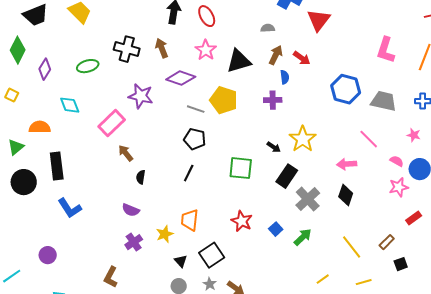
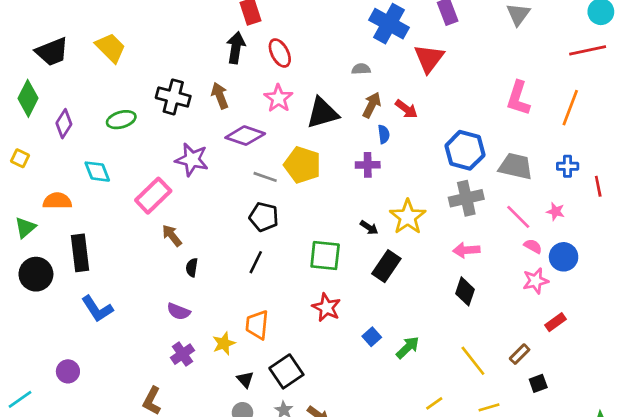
pink line: (369, 139) -> (518, 217), moved
gray cross: (308, 199) -> (466, 198), moved, turned 30
red star: (242, 221) -> (326, 307), moved

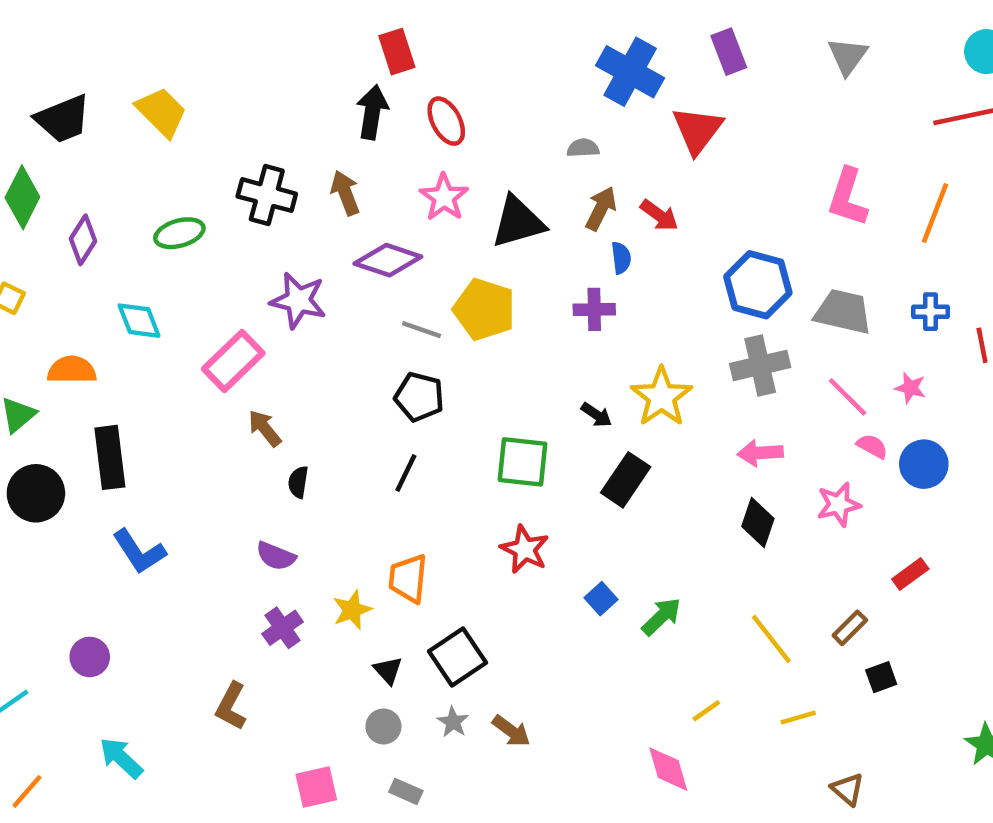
pink star: (536, 281) -> (839, 504), moved

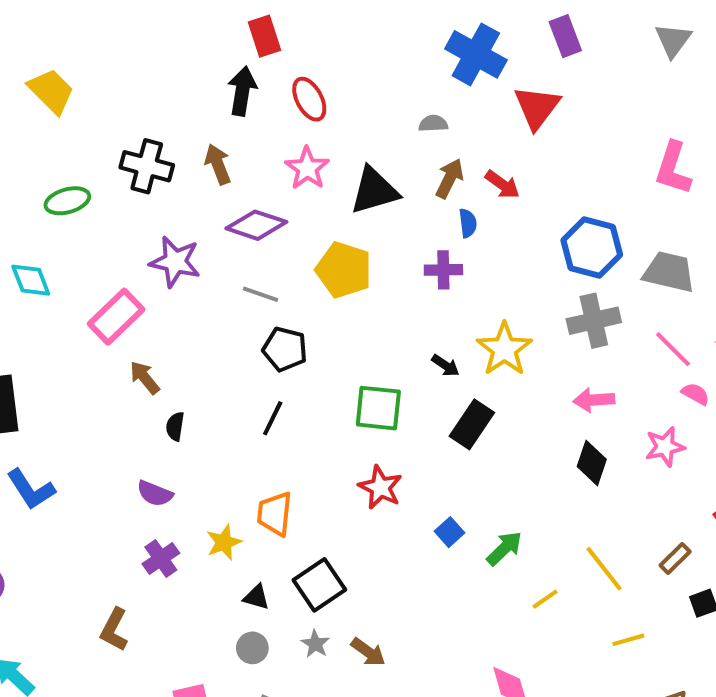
gray line: (422, 330) -> (260, 294), moved
black triangle: (388, 670) -> (256, 597), turned -32
yellow line: (706, 711) -> (545, 599), moved

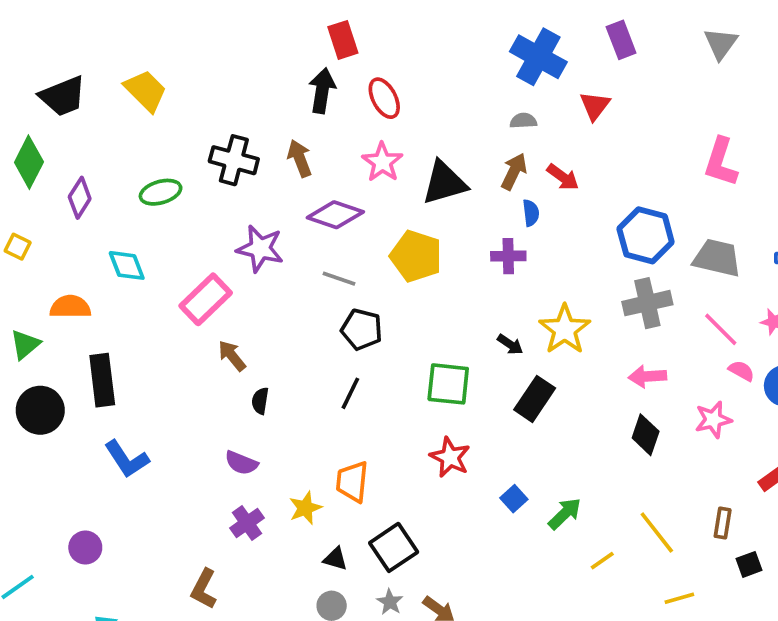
red triangle: (537, 107) -> (595, 106), size x0.7
gray semicircle: (433, 124) -> (523, 121), moved
brown rectangle: (675, 558) -> (723, 523), turned -36

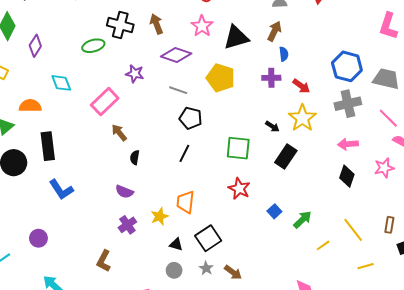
red arrow: (563, 177) -> (301, 86), moved
green ellipse: (161, 192) -> (93, 46), moved
purple star: (260, 249) -> (135, 74), size x0.7

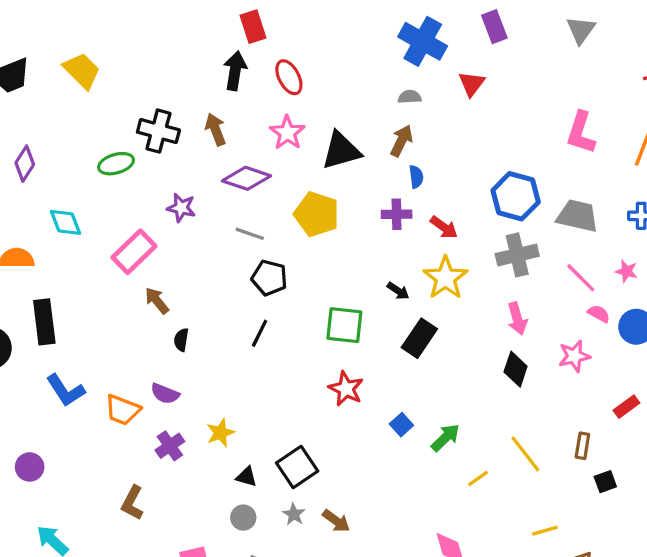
pink arrow: (348, 144) -> (517, 319), turned -102
orange trapezoid: (185, 202) -> (123, 410), moved, turned -75
yellow line: (366, 266) -> (545, 531), moved

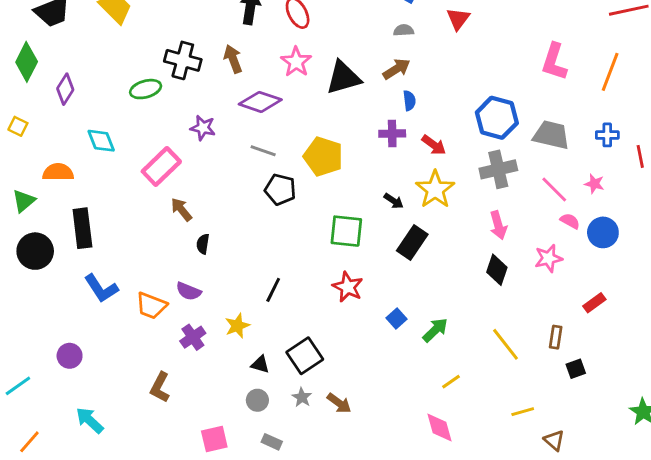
brown arrow: (401, 141) -> (396, 69), turned 32
yellow pentagon: (317, 214) -> (323, 156), moved
black line: (260, 333) -> (273, 290), moved
yellow line: (478, 478) -> (451, 382), moved

